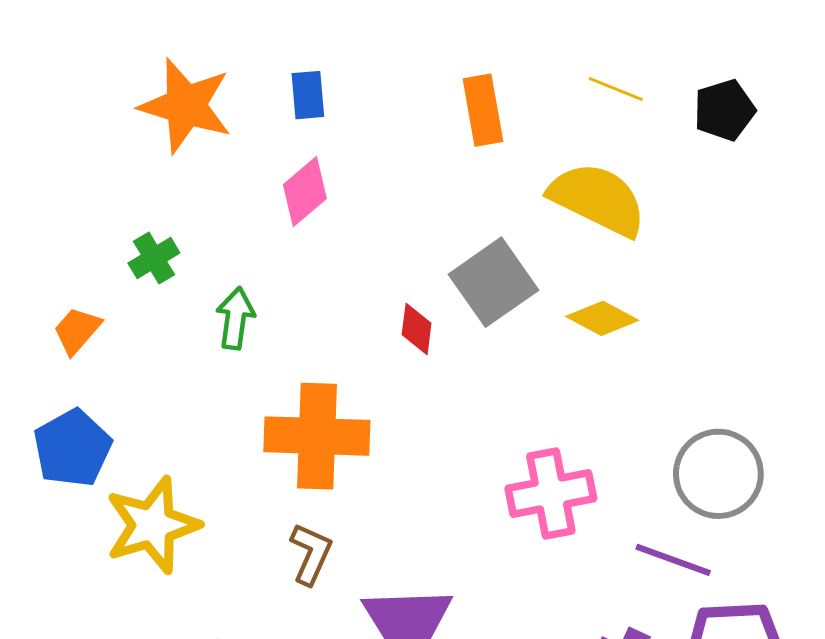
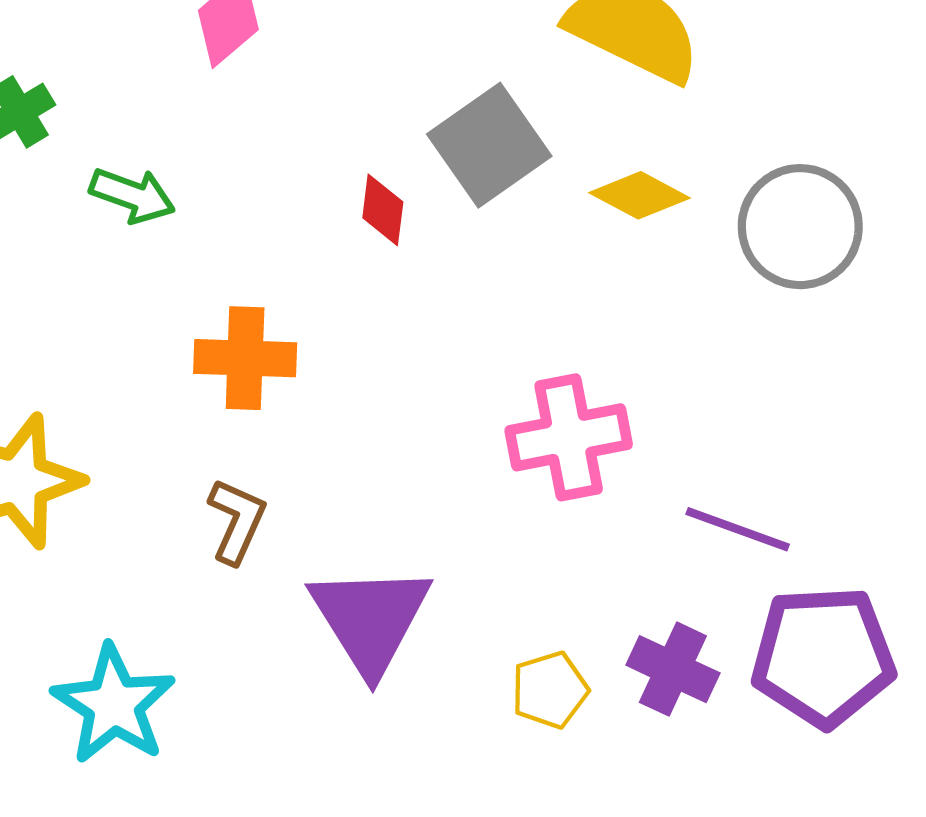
green arrow: (235, 318) -> (132, 195), turned 102
orange cross: (317, 436) -> (245, 358), size x0.7
gray circle: (718, 474) -> (800, 227), moved

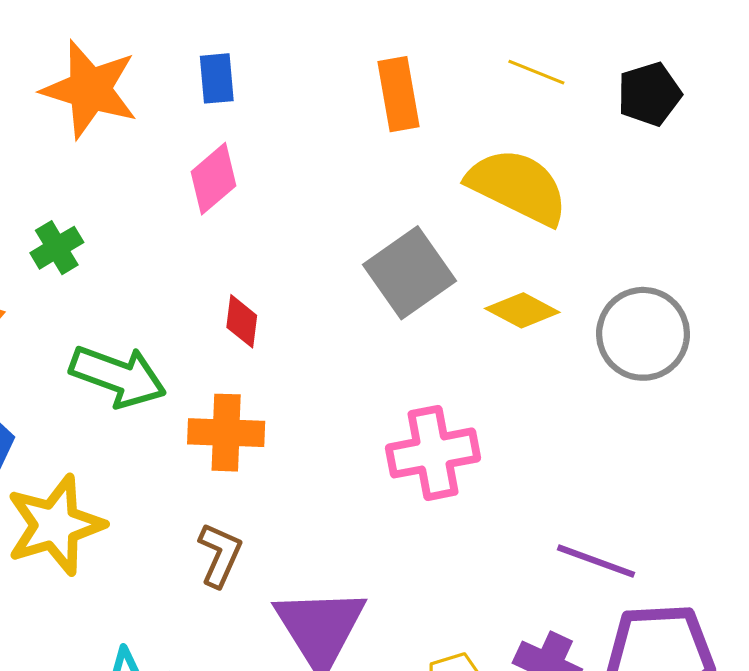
green arrow: (132, 195) -> (118, 376), moved, size x1.5
red diamond: (383, 210) -> (242, 321), moved
pink cross: (569, 437) -> (433, 453), moved

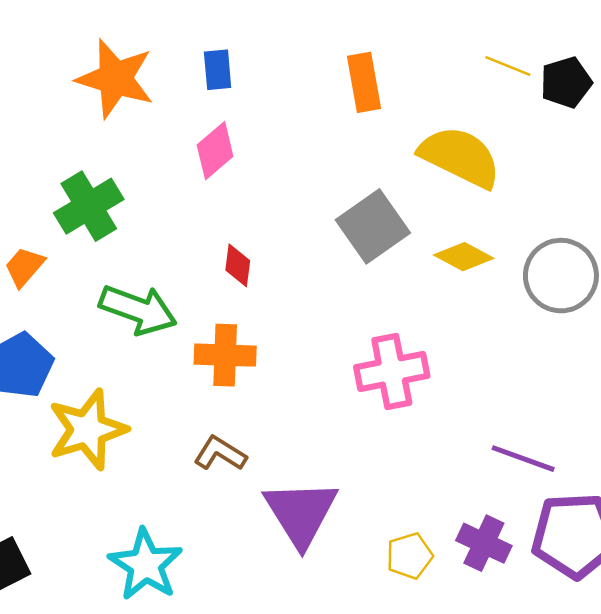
yellow line: (536, 72) -> (508, 66), moved
green cross: (57, 248) -> (89, 206), size x1.6
brown L-shape: (220, 555) -> (220, 454), turned -82

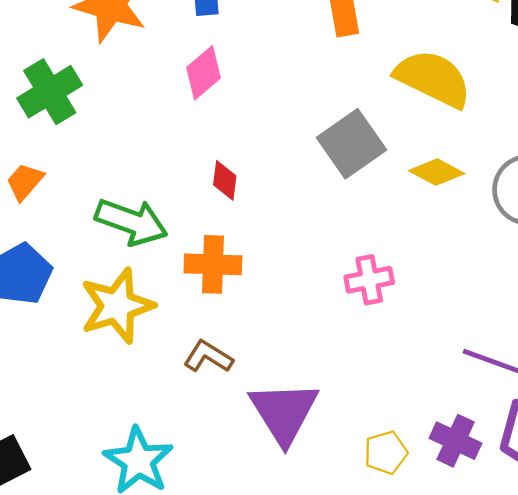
green cross: (89, 206) -> (50, 92), moved
pink cross: (392, 371) -> (369, 280), size x0.7
yellow star: (88, 430) -> (117, 306), moved

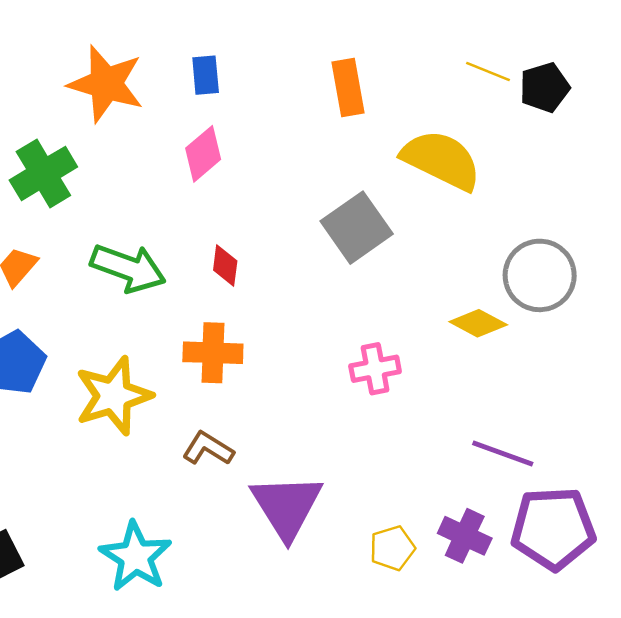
yellow diamond: (437, 172) -> (478, 323), moved
green arrow: (131, 222) -> (128, 268), moved

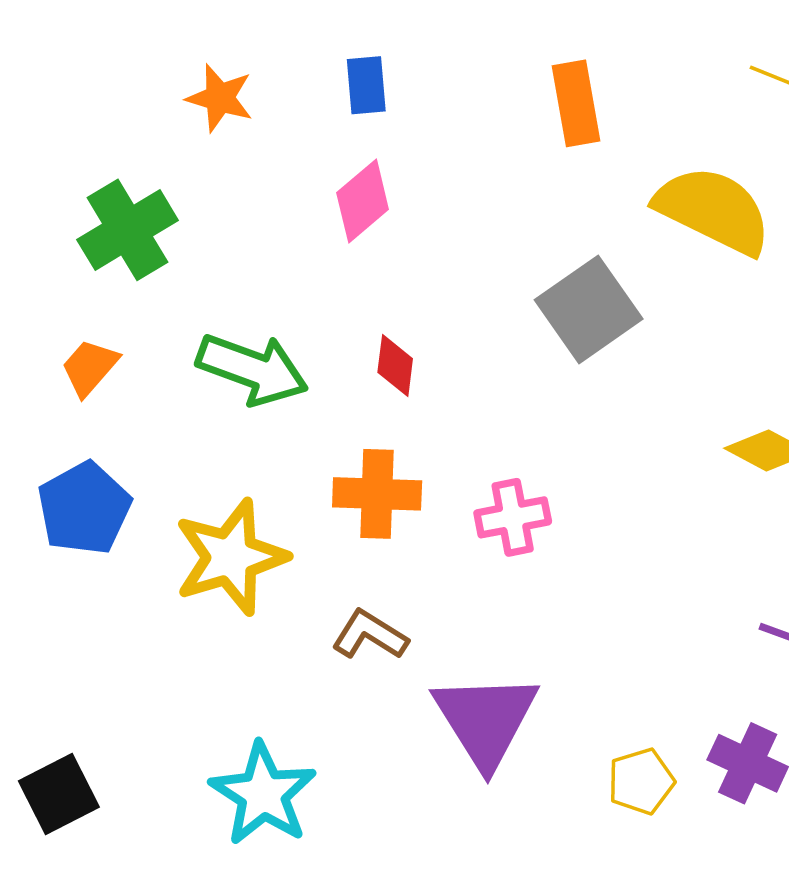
orange star: (106, 84) -> (220, 98), size x0.6
pink cross: (375, 369) -> (513, 517), moved

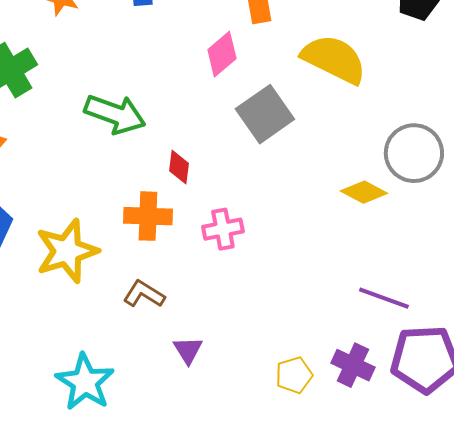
pink diamond: (363, 201) -> (222, 54), moved
red diamond: (395, 366) -> (179, 167), moved
green arrow: (252, 369) -> (115, 114), moved
purple triangle: (486, 720) -> (188, 350), moved, size x0.5

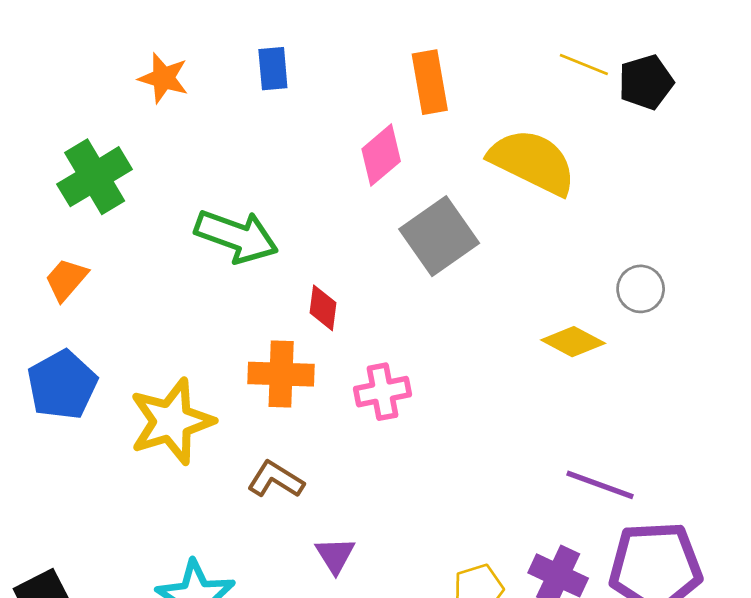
gray circle: (414, 153) -> (641, 289), size x0.6

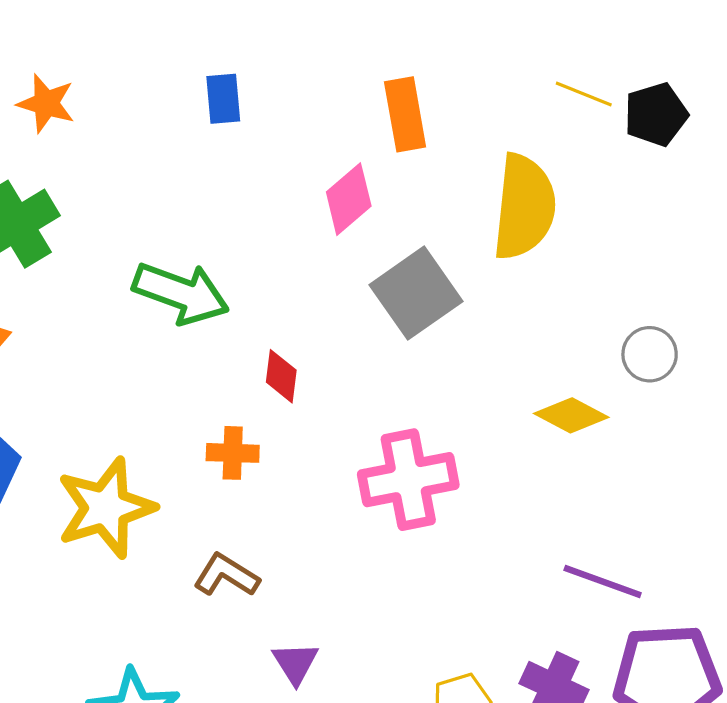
orange star: (163, 78) -> (46, 103), moved
yellow semicircle: (532, 162) -> (524, 207), turned 70
orange cross: (281, 374) -> (233, 453), size x0.7
pink cross: (382, 392) -> (408, 480), moved, size x1.5

